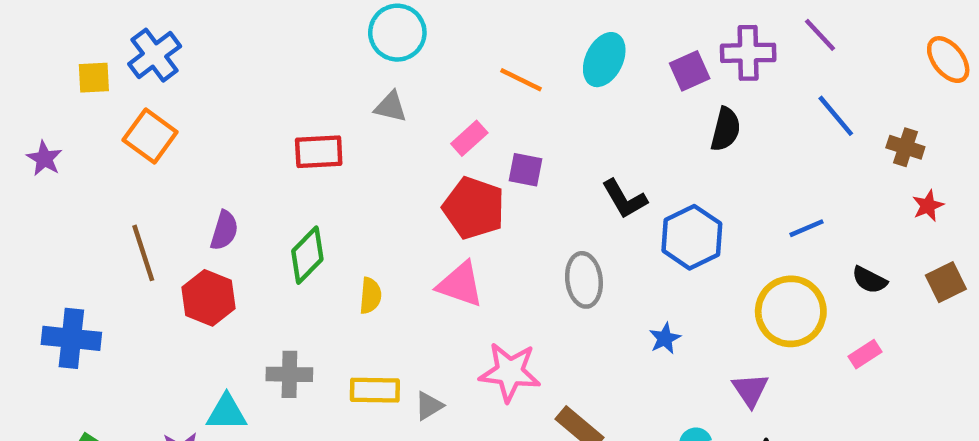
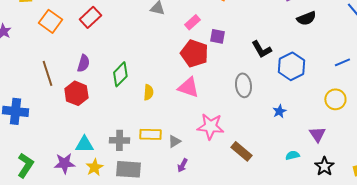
black semicircle: (726, 129) -> (306, 18), turned 54
red rectangle: (319, 152) -> (90, 17), moved, turned -40
yellow circle: (791, 311) -> (335, 99), size x0.7
gray cross: (289, 374) -> (119, 140), moved

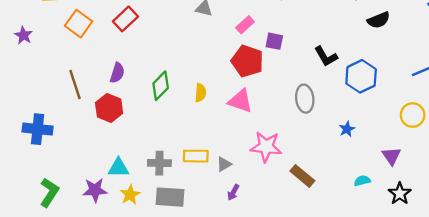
yellow semicircle: (148, 92) -> (200, 93), moved

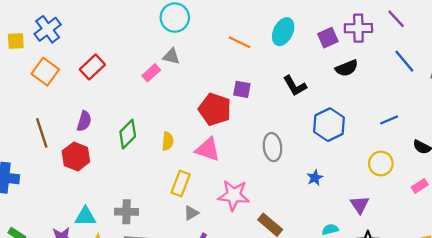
pink rectangle: (245, 25) -> (151, 73), moved
black L-shape: (326, 56) -> (295, 86), moved
yellow rectangle: (196, 156) -> (181, 184), moved, turned -70

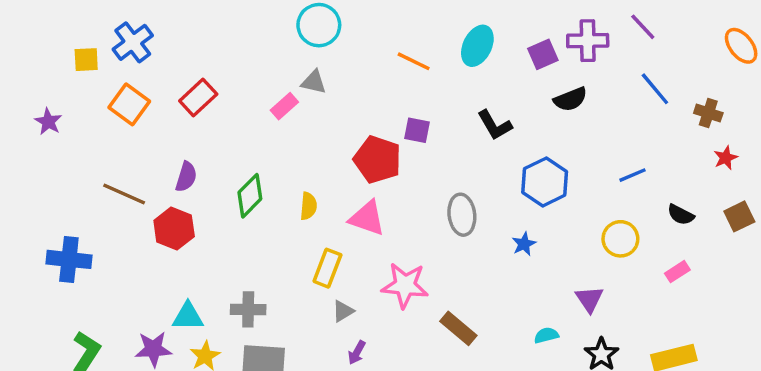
brown line: (42, 133) -> (124, 194), turned -48
blue star: (315, 178) -> (524, 244), moved

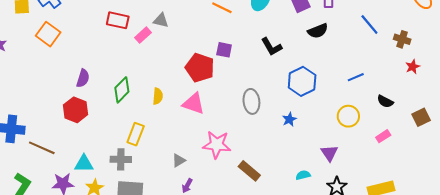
red rectangle: (198, 97) -> (118, 20), moved, turned 55
brown line: (124, 194) -> (42, 148), moved
brown square: (739, 216) -> (421, 117), moved
yellow rectangle: (327, 268) -> (136, 134), moved

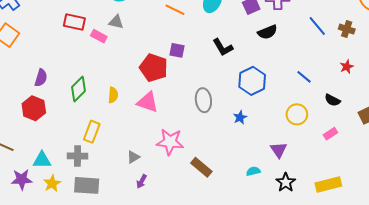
pink rectangle: (143, 35) -> (99, 36), turned 70
brown cross: (402, 39) -> (347, 29), moved
red star: (413, 67) -> (347, 67), moved
blue line: (356, 77) -> (304, 77), turned 63

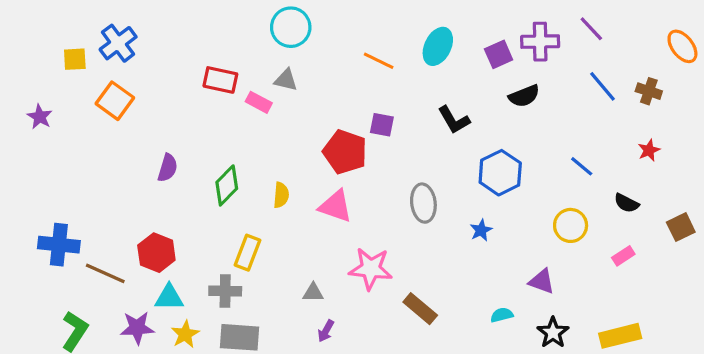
red hexagon: (34, 108) -> (156, 253), moved
purple triangle: (279, 150) -> (542, 281), turned -36
gray triangle: (133, 157) -> (313, 293), turned 32

